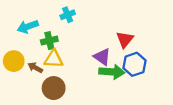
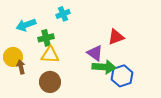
red triangle: (125, 40) -> (116, 37), turned 30
blue hexagon: (134, 64) -> (122, 76), moved
brown arrow: (35, 68) -> (21, 67), moved, turned 48

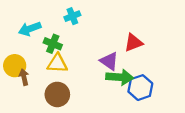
green cross: (46, 38) -> (53, 44), turned 35

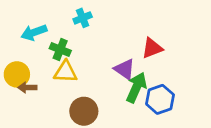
brown arrow: (24, 77) -> (27, 88), turned -77
green arrow: (120, 77) -> (136, 88), turned -70
brown circle: (57, 94) -> (84, 111), moved

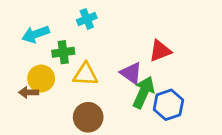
green cross: (60, 49) -> (63, 52), turned -30
yellow triangle: (65, 72) -> (85, 74), moved
yellow circle: (17, 74) -> (41, 79), moved

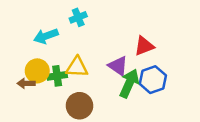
cyan arrow: (36, 34) -> (46, 36), moved
green cross: (63, 52) -> (57, 76), moved
blue hexagon: (168, 105) -> (153, 80), moved

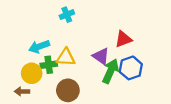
cyan arrow: (46, 36) -> (39, 47), moved
yellow circle: (37, 71) -> (32, 73), moved
brown arrow: (26, 83) -> (22, 91), moved

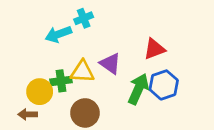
cyan arrow: (39, 47) -> (58, 34), moved
purple triangle: (101, 56) -> (110, 64), moved

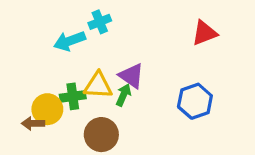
red triangle: (154, 49) -> (204, 33), moved
green arrow: (138, 89) -> (124, 95), moved, size x0.6
brown arrow: (28, 114) -> (33, 123), moved

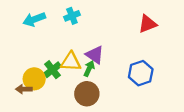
cyan arrow: (70, 41) -> (34, 19), moved
green cross: (73, 96) -> (52, 70), turned -30
brown circle: (101, 135) -> (87, 94), moved

